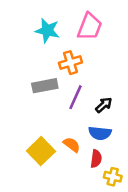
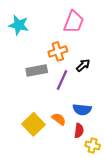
cyan star: (47, 31) -> (19, 25), moved
black arrow: (104, 105) -> (83, 65), moved

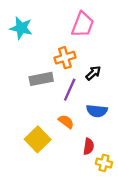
blue semicircle: (82, 110) -> (97, 111), moved
orange semicircle: (59, 119) -> (66, 122), moved

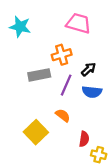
pink trapezoid: (83, 25) -> (78, 23), turned -95
blue semicircle: (97, 111) -> (92, 92), moved

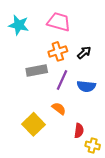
pink trapezoid: (78, 23) -> (59, 22), moved
black arrow: (89, 69) -> (84, 53), moved

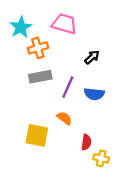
cyan star: (19, 25) -> (21, 27), turned 30
orange cross: (58, 51) -> (38, 48), moved
yellow square: (33, 124) -> (37, 135), turned -35

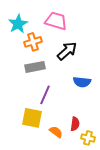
black arrow: (92, 57) -> (67, 51), moved, size x1.5
purple line: (68, 87) -> (45, 95), moved
orange semicircle: (64, 118) -> (56, 132), moved

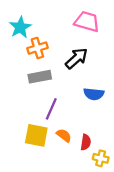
pink trapezoid: (56, 21) -> (87, 22), moved
orange semicircle: (56, 132) -> (64, 135), moved

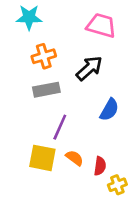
cyan star: (20, 27) -> (29, 17), moved, turned 30
blue semicircle: (94, 94) -> (109, 110), turned -66
yellow cross: (101, 158) -> (117, 185), turned -35

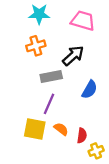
cyan star: (29, 17) -> (39, 14), moved
gray rectangle: (46, 90) -> (51, 76), moved

